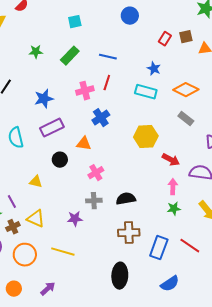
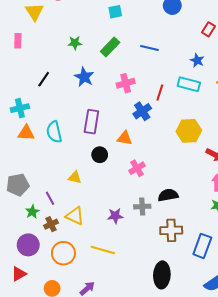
red line: (107, 83) -> (160, 93), moved
blue star: (44, 99) -> (84, 77), moved, turned -30
purple rectangle: (52, 128) -> (91, 122), turned -55
gray cross: (94, 201) -> (142, 207), moved

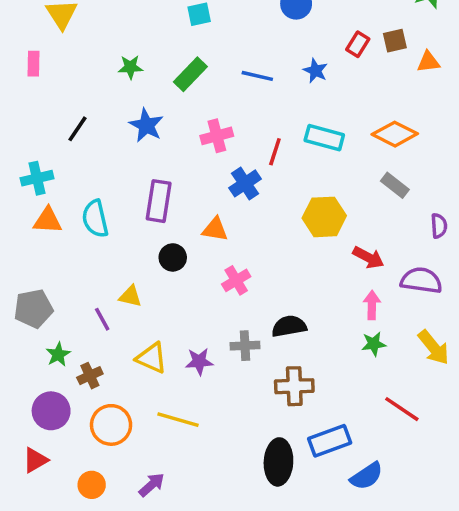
blue star: (197, 60) -> (315, 71), moved
purple line: (50, 198) -> (102, 319), moved
yellow triangle: (75, 216) -> (152, 358), moved
blue rectangle: (202, 246) -> (330, 441), moved, turned 50

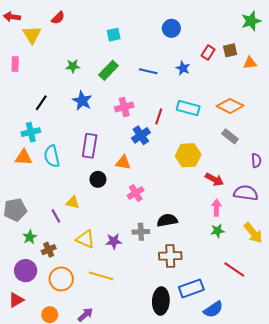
cyan cross: (37, 178) -> (31, 132), moved

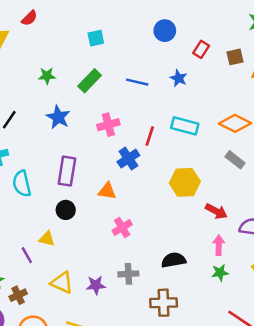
red rectangle: (208, 52) -> (201, 49), moved
black circle: (98, 179) -> (66, 210), moved
black semicircle: (167, 220) -> (174, 260), moved

